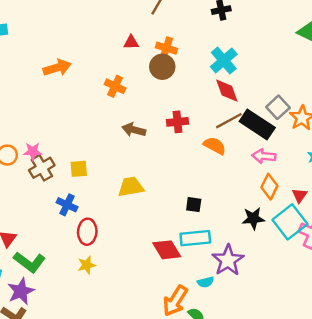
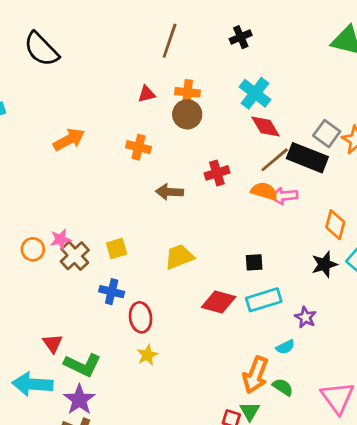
pink arrow: (264, 156) -> (284, 196), moved
red diamond: (167, 250) -> (219, 302), moved, turned -32
purple star: (228, 260) -> (305, 317), size x0.6

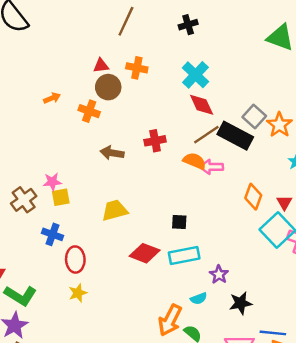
brown circle: (187, 114) -> (108, 87), moved
orange arrow: (69, 140) -> (52, 98), moved, size x0.6
pink star: (61, 239) -> (52, 182), moved
black star: (324, 264) -> (241, 303), moved

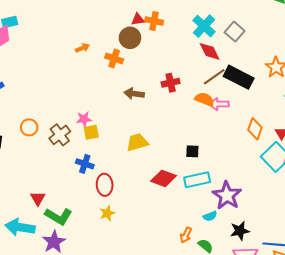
red triangle: (101, 66) -> (138, 19), moved
gray square: (254, 117) -> (235, 32), moved
purple star: (219, 275) -> (227, 195), size x1.8
black star: (241, 303) -> (240, 231), moved
orange arrow: (170, 320) -> (186, 235), size x0.6

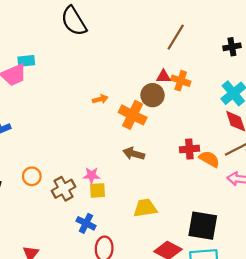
orange cross: (114, 58) -> (133, 115), size x1.4
brown arrow: (134, 94) -> (134, 154), moved
orange semicircle: (204, 99) -> (209, 159), moved
black square: (192, 151) -> (203, 226), size x2.0

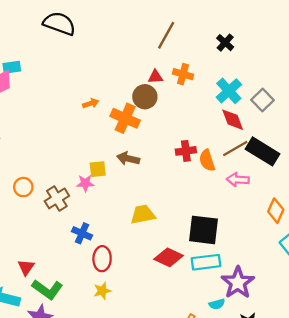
black semicircle: (74, 21) -> (59, 24), turned 144
black cross: (232, 47) -> (225, 43), turned -35
orange cross: (181, 81) -> (183, 74), moved
orange semicircle: (209, 159) -> (207, 160), turned -135
yellow square: (98, 190) -> (98, 169), moved

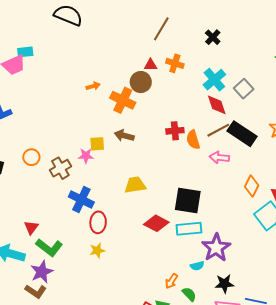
blue cross: (82, 233) -> (81, 200), size x1.4

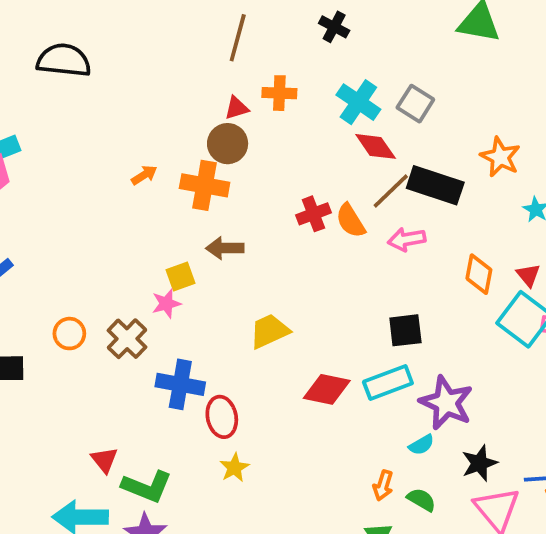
black square: (188, 200) -> (405, 330), moved, size x0.7

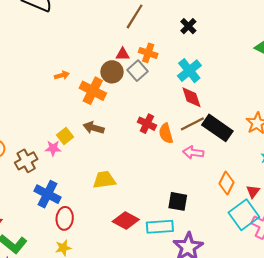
gray square: (415, 104) -> (138, 71), moved
red cross: (313, 214) -> (147, 124), turned 30
yellow square: (181, 277) -> (65, 136), turned -35

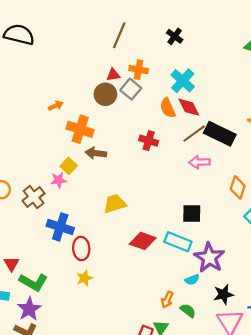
orange cross: (93, 91) -> (80, 129), moved
orange semicircle: (166, 133) -> (168, 108), moved
cyan rectangle: (160, 227) -> (178, 242), turned 35

